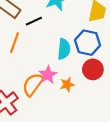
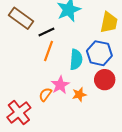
orange line: (15, 43) -> (49, 51), moved
orange semicircle: (33, 84) -> (45, 94), size x0.6

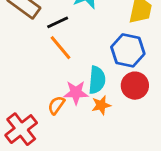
orange line: (49, 51) -> (60, 48), turned -60
cyan semicircle: (76, 60) -> (97, 80), moved
pink star: (60, 85) -> (76, 93), turned 30

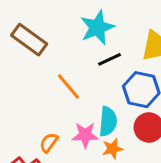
black line: (58, 22) -> (109, 59), moved
orange semicircle: (56, 105) -> (49, 143), moved

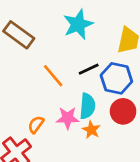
black line: (109, 59) -> (89, 69), moved
orange star: (112, 149) -> (91, 130), turned -30

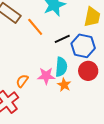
orange line: (53, 76) -> (35, 27), moved

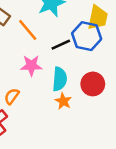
blue hexagon: (83, 46) -> (87, 36), moved
pink star: (46, 76) -> (31, 66), moved

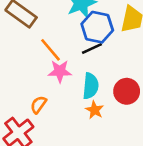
orange line: (28, 30) -> (50, 50), moved
blue hexagon: (87, 36) -> (97, 27), moved

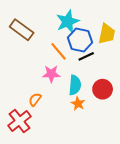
black line: (92, 49) -> (86, 56), moved
orange line: (50, 50) -> (58, 51), moved

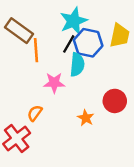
orange line: (58, 51) -> (36, 50), moved, turned 36
black line: (86, 56) -> (69, 44), moved, turned -35
cyan semicircle: (75, 85) -> (77, 65), moved

